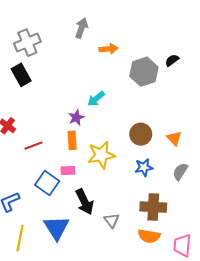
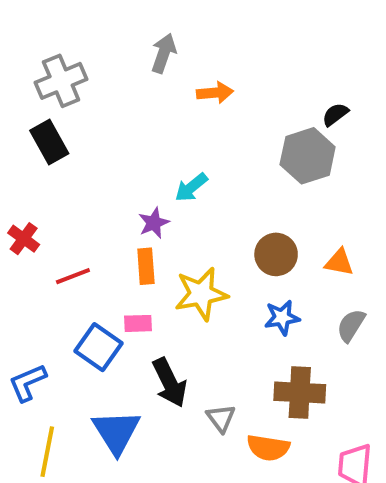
gray hexagon: (144, 72) -> (308, 156), moved
orange triangle: (174, 138) -> (339, 262), turned -35
orange semicircle: (149, 236) -> (268, 448), moved

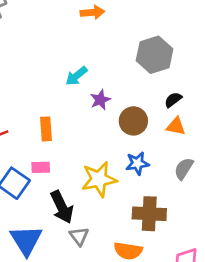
black semicircle: (335, 114) -> (173, 100), moved
purple star: (154, 223) -> (100, 100), moved
yellow star: (201, 294) -> (99, 179), moved
gray triangle: (221, 418) -> (79, 236), moved

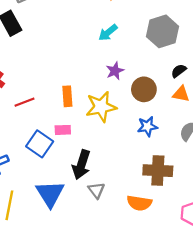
cyan arrow: (76, 76) -> (108, 33), moved
yellow star: (99, 179) -> (101, 107), moved
black arrow: (62, 207) -> (81, 165), turned 44

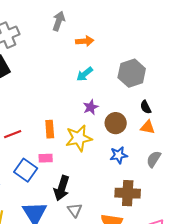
black semicircle: (179, 71) -> (146, 107), turned -80

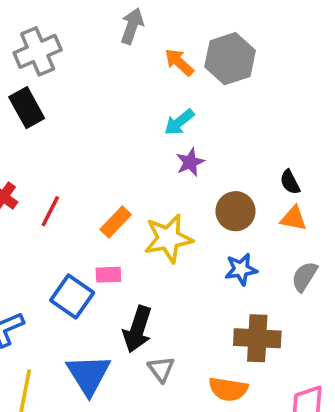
orange arrow: (85, 41) -> (179, 62), turned -132
gray hexagon: (132, 73) -> (230, 59), moved
purple star: (91, 107) -> (190, 162), moved
orange rectangle: (50, 129) -> (116, 222), turned 48
red line: (13, 134) -> (50, 211), moved, turned -42

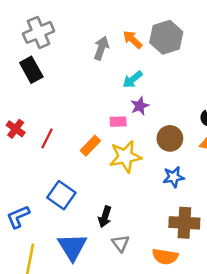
gray arrow: (132, 26) -> (101, 48), moved
pink rectangle: (108, 275) -> (118, 122), moved
black arrow: (137, 329) -> (105, 217), size x0.7

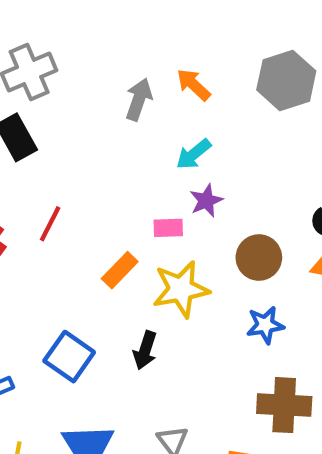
gray hexagon: (166, 37) -> (286, 80), moved
red line: (47, 138) -> (50, 224), moved
black arrow: (105, 217) -> (145, 350), moved

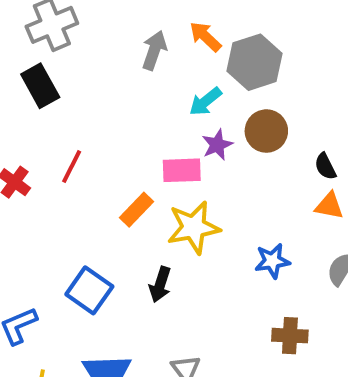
gray hexagon: (286, 80) -> (255, 62), moved
pink rectangle: (168, 228) -> (182, 170), size x1.4
brown circle: (259, 258) -> (266, 131), moved
brown cross: (284, 405) -> (290, 336), size x0.7

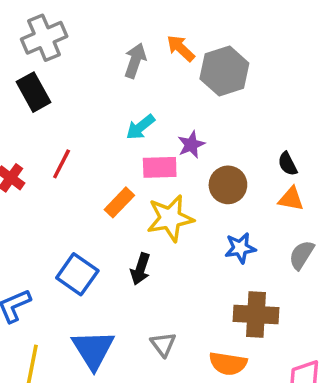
cyan arrow: (205, 102) -> (140, 127), moved
brown circle: (266, 131) -> (228, 185), moved
brown cross: (290, 336) -> (256, 314), size x1.4

